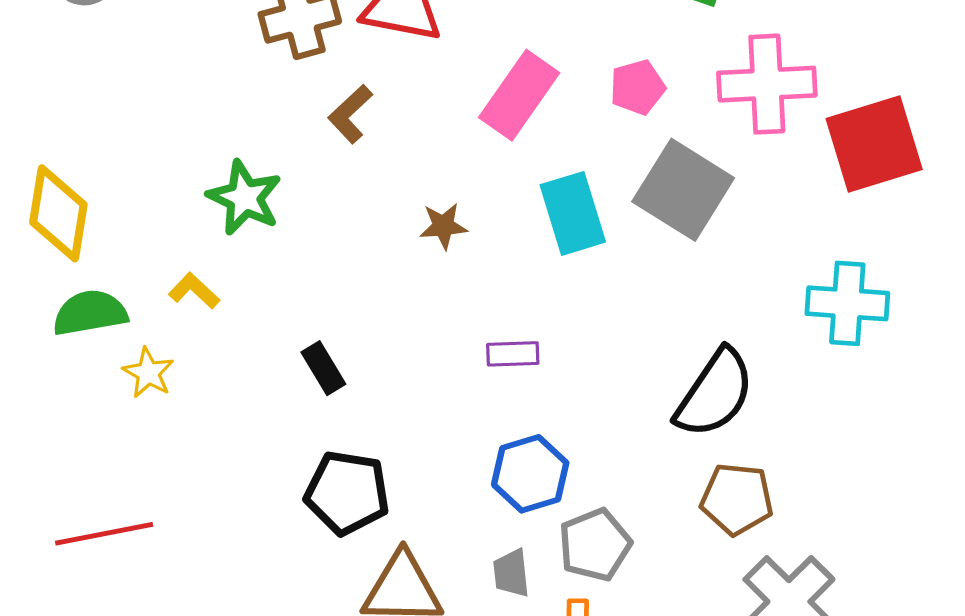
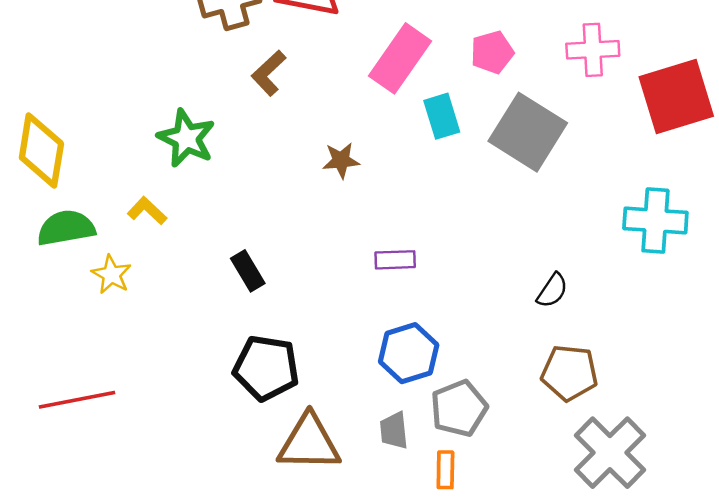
pink cross: (767, 84) -> (593, 50), size x0.7
cyan rectangle: (573, 213) -> (442, 116), moved, size x0.7
black semicircle: (715, 393) -> (552, 291), size x0.5

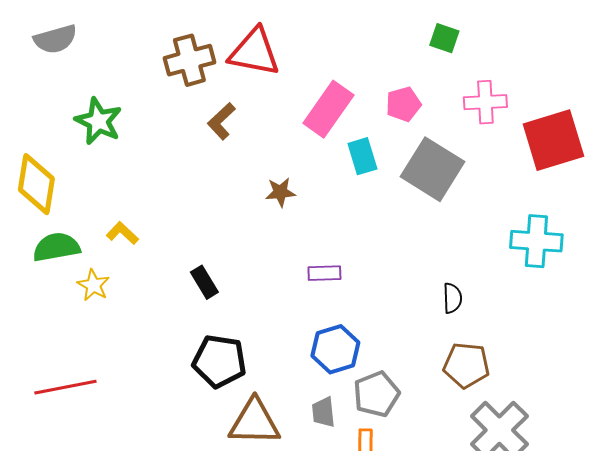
green star: (186, 138) -> (98, 121), moved
black semicircle: (552, 291) -> (452, 298), turned -36

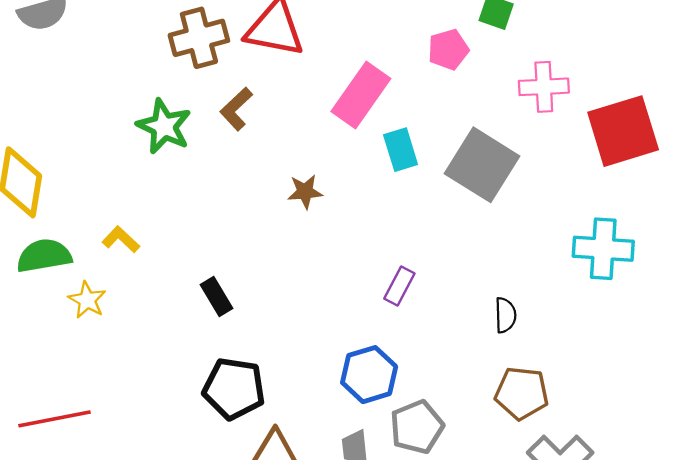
pink pentagon: (403, 104) -> (448, 50), moved
green star: (98, 121) -> (164, 126), moved
purple rectangle: (324, 273) -> (399, 286), moved, turned -60

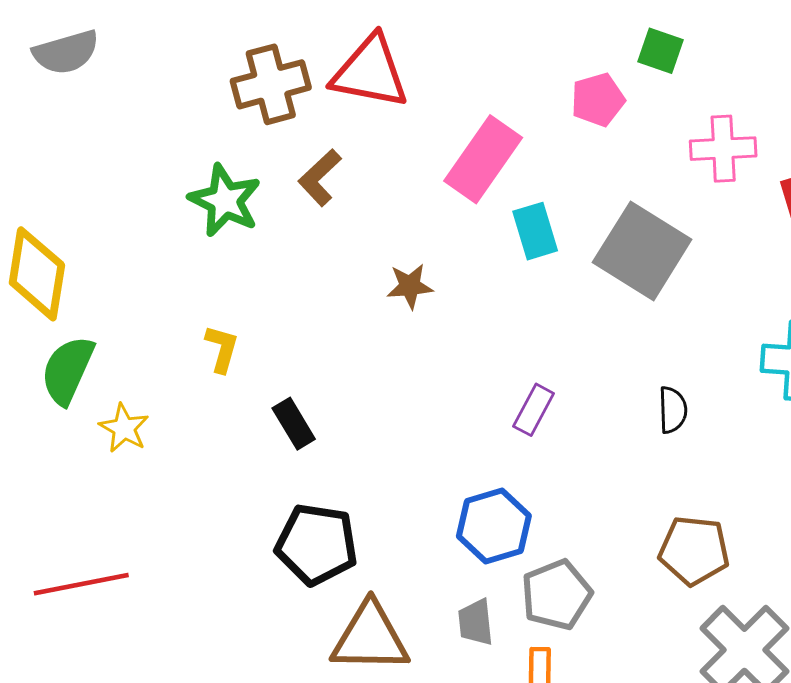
yellow L-shape: (121, 239) -> (222, 349), moved, turned 63
green semicircle: (44, 256) -> (68, 370), turned -56
black semicircle: (505, 315) -> (673, 410), moved

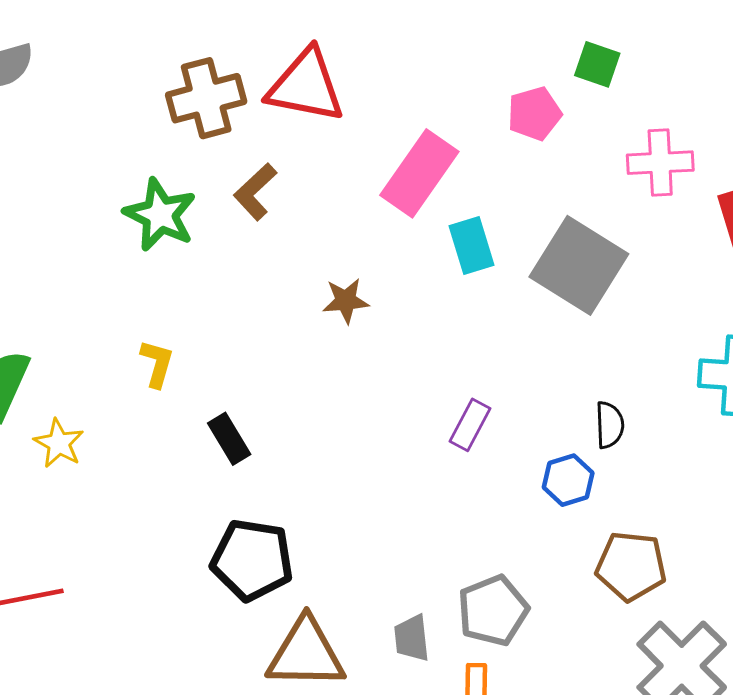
blue hexagon: (494, 526) -> (568, 480), moved, size x0.7

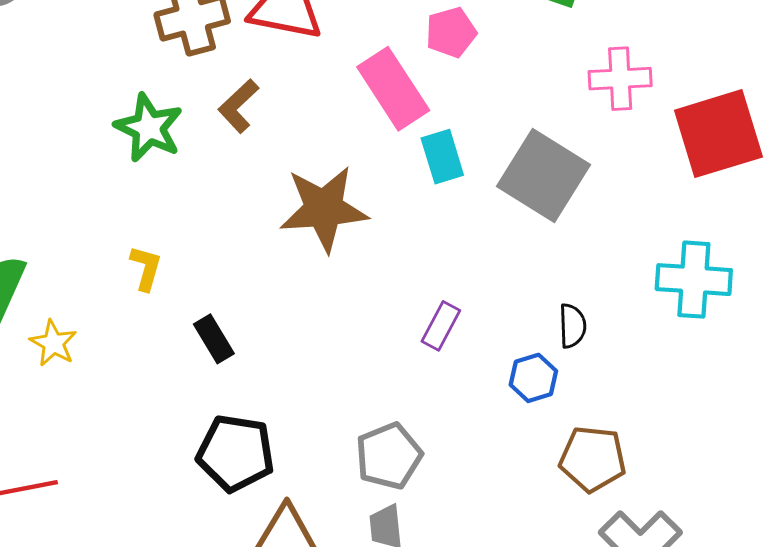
pink pentagon: (534, 114) -> (451, 32), moved
pink rectangle: (419, 173) -> (393, 89), turned -68
brown star: (346, 301) -> (324, 209), size x2.0
gray pentagon: (493, 611) -> (389, 456), moved

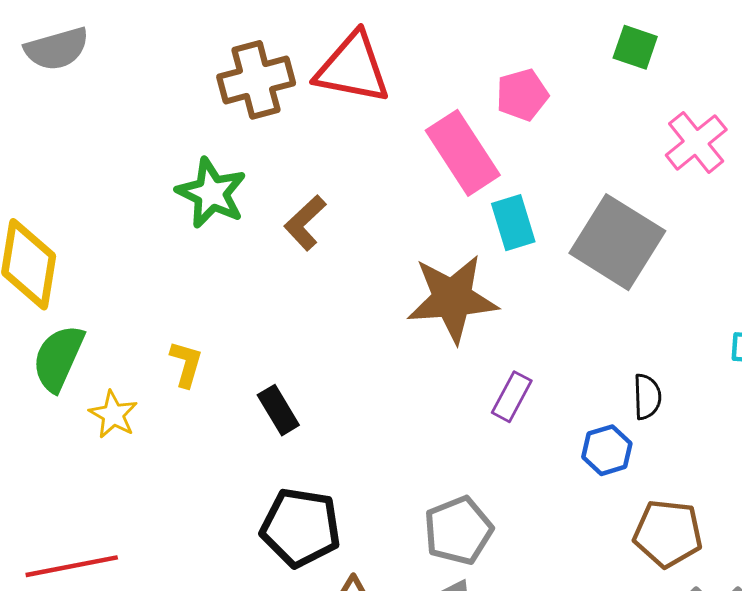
pink cross: (620, 79) -> (696, 142), turned -36
brown L-shape: (238, 106) -> (305, 223), moved
brown star: (324, 209) -> (452, 299), moved
yellow L-shape: (146, 268) -> (186, 364), moved

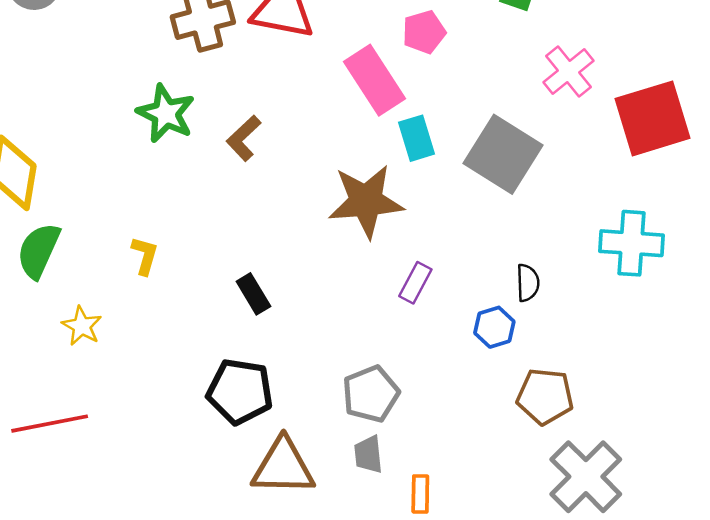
black rectangle: (278, 410) -> (253, 294), moved
yellow star: (113, 415) -> (82, 326), moved

